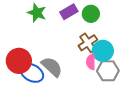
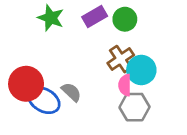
gray semicircle: (52, 67) -> (71, 92), size x0.7
gray hexagon: (108, 71) -> (134, 107), moved

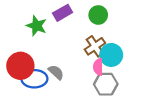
purple rectangle: (95, 16) -> (63, 13), moved
green star: (51, 18) -> (37, 26), moved
blue ellipse: (44, 100) -> (34, 79), turned -30

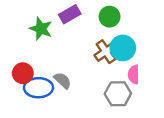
cyan circle: (111, 55) -> (123, 48), moved
red circle: (20, 66) -> (23, 73), size x0.7
pink semicircle: (98, 67) -> (134, 74), moved

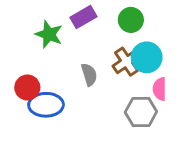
gray semicircle: (63, 80) -> (89, 75), moved, turned 30

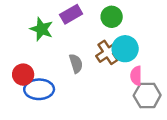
gray hexagon: (141, 112) -> (147, 95), moved

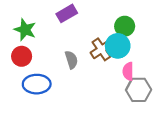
green circle: (112, 17) -> (125, 26), moved
green star: (42, 29) -> (25, 30), moved
red circle: (23, 75) -> (22, 56), moved

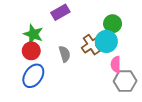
green star: (25, 30) -> (33, 34), moved
red circle: (22, 56) -> (31, 51), moved
blue ellipse: (37, 84) -> (33, 76), turned -55

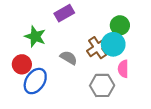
red circle: (31, 51) -> (22, 64), moved
gray semicircle: (65, 54) -> (69, 58), turned -42
gray hexagon: (125, 81) -> (102, 85), moved

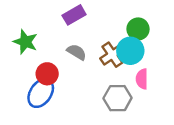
green star: (35, 36) -> (25, 42), moved
gray semicircle: (69, 58) -> (77, 52), moved
red circle: (22, 64) -> (47, 74), moved

